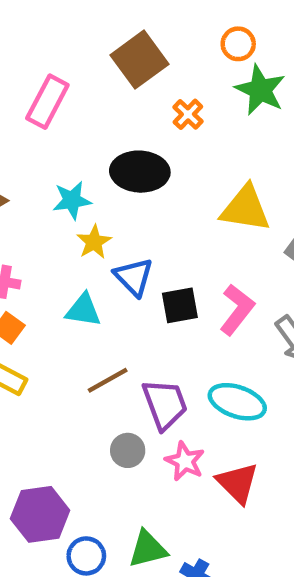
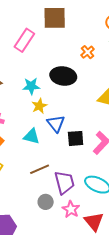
brown square: (139, 60) -> (55, 18), moved, turned 30

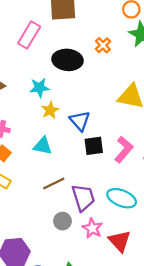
black ellipse: (63, 76) -> (67, 60), moved
blue triangle: (56, 124) -> (80, 121), moved

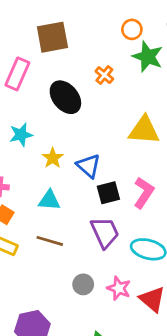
black ellipse: (67, 60) -> (65, 97), turned 52
cyan star: (40, 88) -> (21, 135), moved
brown line: (54, 184) -> (50, 241), moved, turned 50
purple trapezoid: (83, 198) -> (105, 232), moved

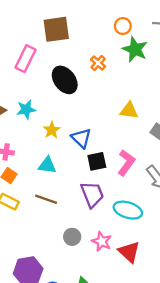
yellow triangle: (144, 130) -> (129, 111), size x0.7

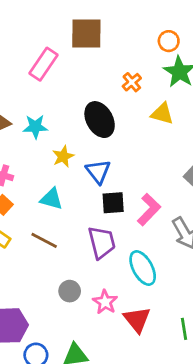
black ellipse: (65, 80) -> (100, 120), moved
yellow triangle: (129, 111) -> (162, 114), moved
cyan ellipse: (128, 210) -> (143, 268), turned 36

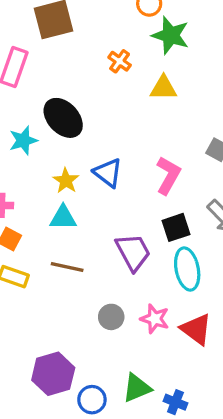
black ellipse: (100, 120) -> (63, 118), moved
yellow star: (63, 156) -> (66, 181), moved
black square: (113, 203) -> (176, 227), moved
pink L-shape: (149, 209) -> (168, 175), moved
cyan ellipse: (143, 268) -> (187, 269), turned 32

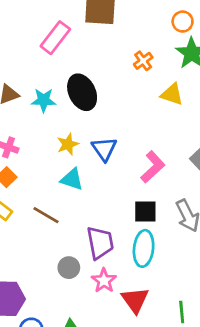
cyan triangle: (63, 218) -> (72, 179), moved
purple trapezoid: (133, 252) -> (100, 243), moved

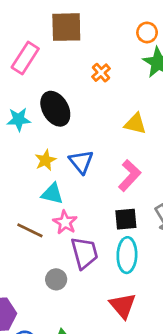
orange cross: (143, 61) -> (101, 73), moved
yellow triangle: (172, 94) -> (135, 124), moved
pink star: (104, 281) -> (65, 222), moved

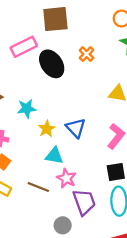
pink rectangle: (25, 58) -> (24, 47), turned 35
black ellipse: (55, 109) -> (52, 64), moved
cyan star: (19, 119) -> (27, 108), moved

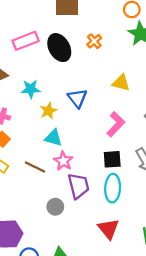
pink rectangle: (24, 47) -> (26, 41), moved
blue triangle: (76, 128) -> (77, 98), moved

